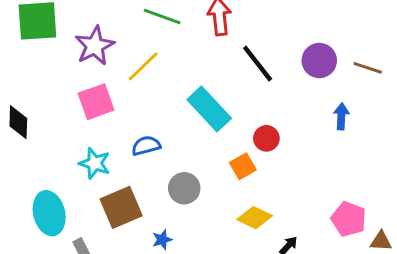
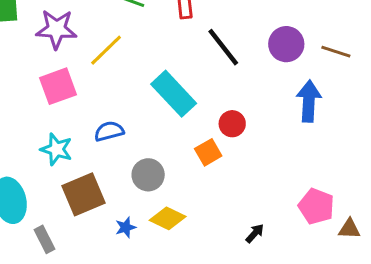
purple star: (95, 46) -> (56, 29), turned 30
blue arrow: (341, 116) -> (309, 101), size x1.5
yellow diamond: (255, 218) -> (168, 218), moved

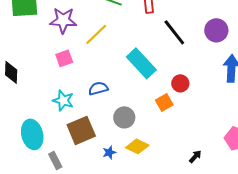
pink square: (58, 86) -> (64, 58), size x0.7

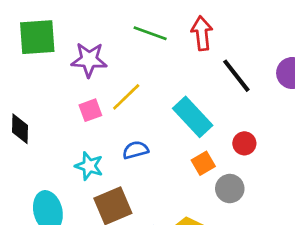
yellow line: (96, 34) -> (126, 97), moved
orange square: (164, 102) -> (203, 163), moved
gray circle: (124, 117) -> (230, 189), moved

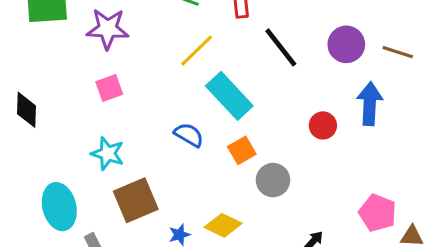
yellow line: (126, 97) -> (197, 51), moved
red circle: (244, 143) -> (323, 125), moved
blue semicircle: (136, 150) -> (189, 135), moved, turned 45

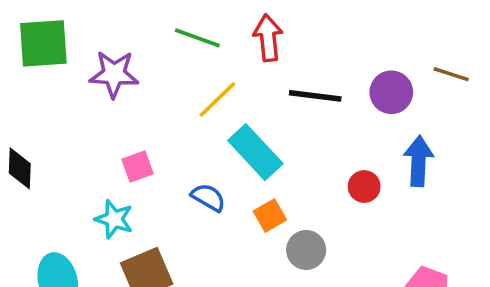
black line: (281, 47) -> (315, 96), turned -45
brown line: (398, 52) -> (451, 74), moved
pink square: (109, 88) -> (138, 167), moved

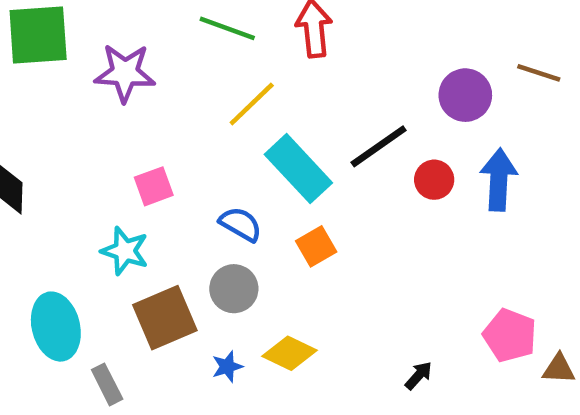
black line: (315, 96) -> (379, 146), moved, turned -42
red circle: (364, 187) -> (434, 180), moved
gray circle: (306, 250) -> (234, 289), moved

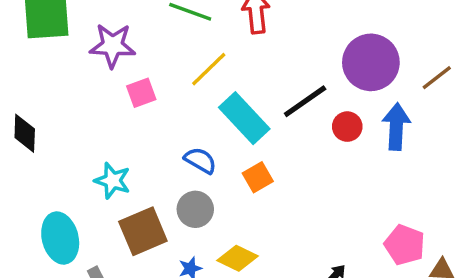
brown line: (539, 73) -> (437, 78), moved, turned -56
purple circle: (465, 95) -> (371, 62), size x1.4
pink square: (154, 186) -> (141, 93), moved

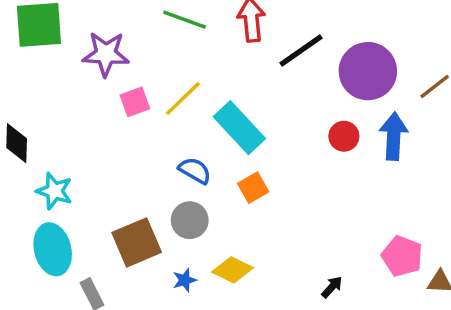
yellow line: (209, 69) -> (183, 99), moved
black line: (305, 101) -> (301, 51), moved
cyan star: (113, 181) -> (54, 191), moved

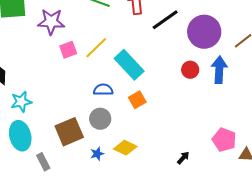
blue semicircle: (195, 170) -> (103, 90), turned -30
cyan star: (54, 191) -> (21, 102), turned -30

